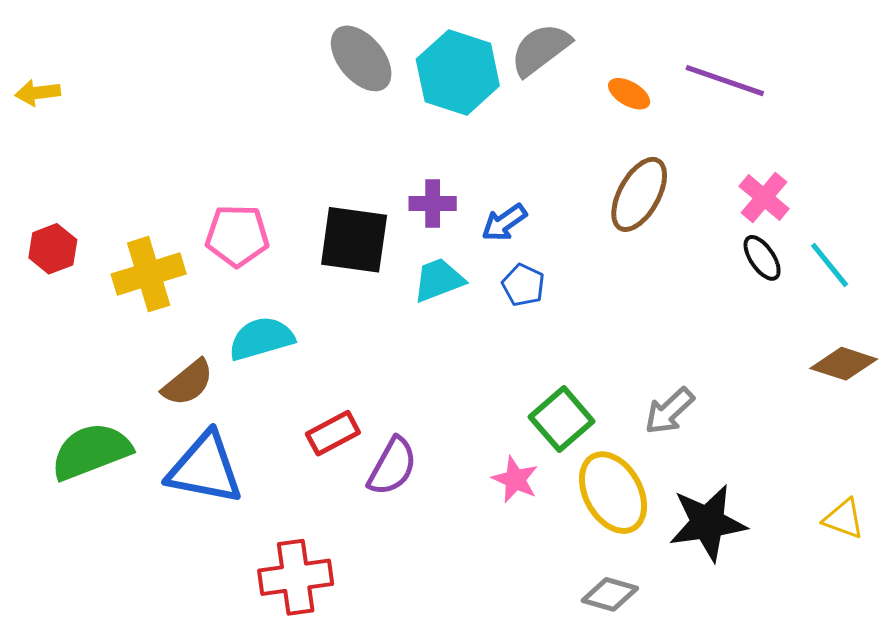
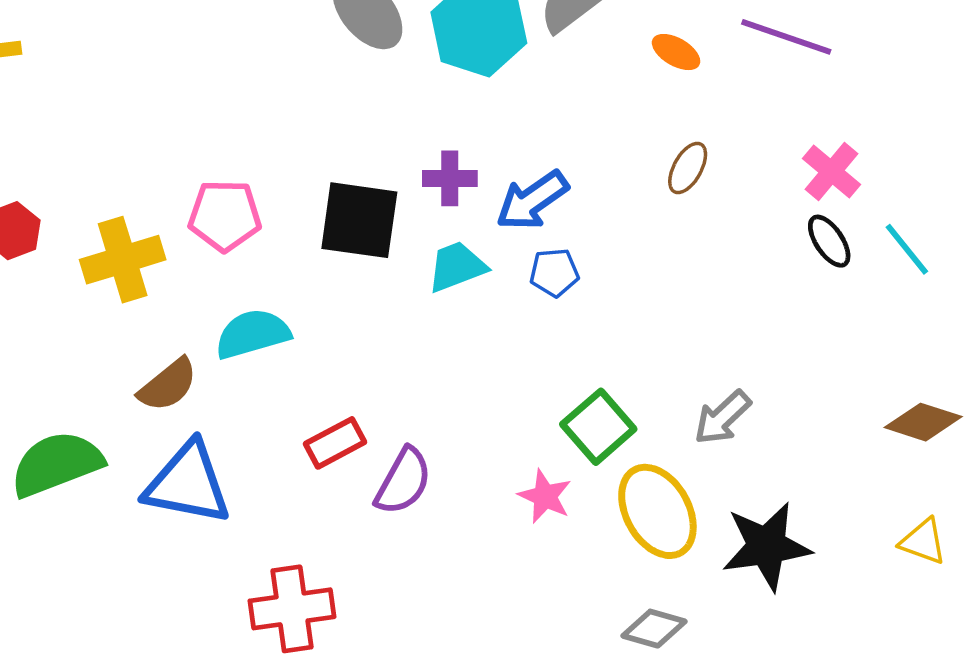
brown ellipse: (639, 194) -> (688, 168), size x0.6
blue arrow: (504, 223) -> (532, 201), size x1.4
blue pentagon: (523, 285) -> (554, 272), turned -30
brown diamond: (844, 364) -> (923, 422), moved

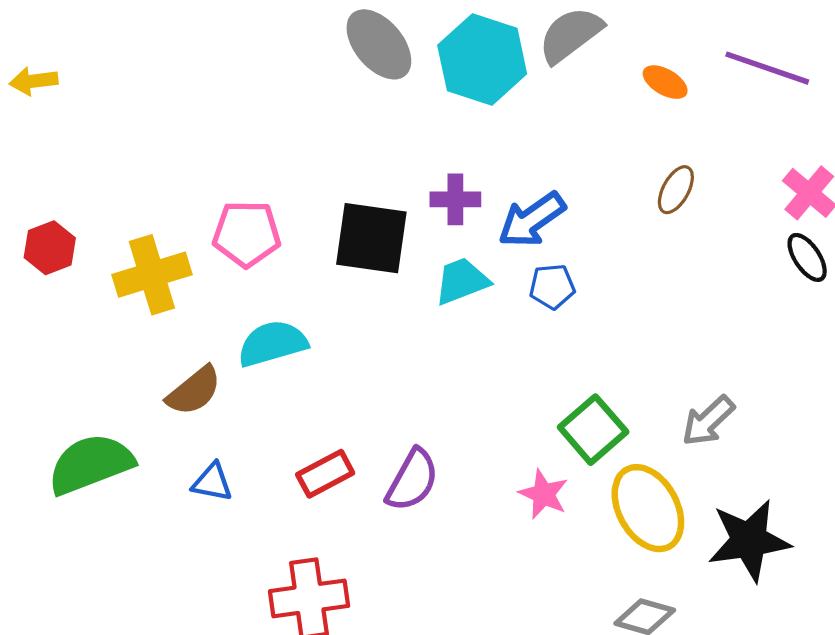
red rectangle: (335, 443) -> (325, 474), moved
blue triangle: (188, 484) -> (212, 482), size x0.5

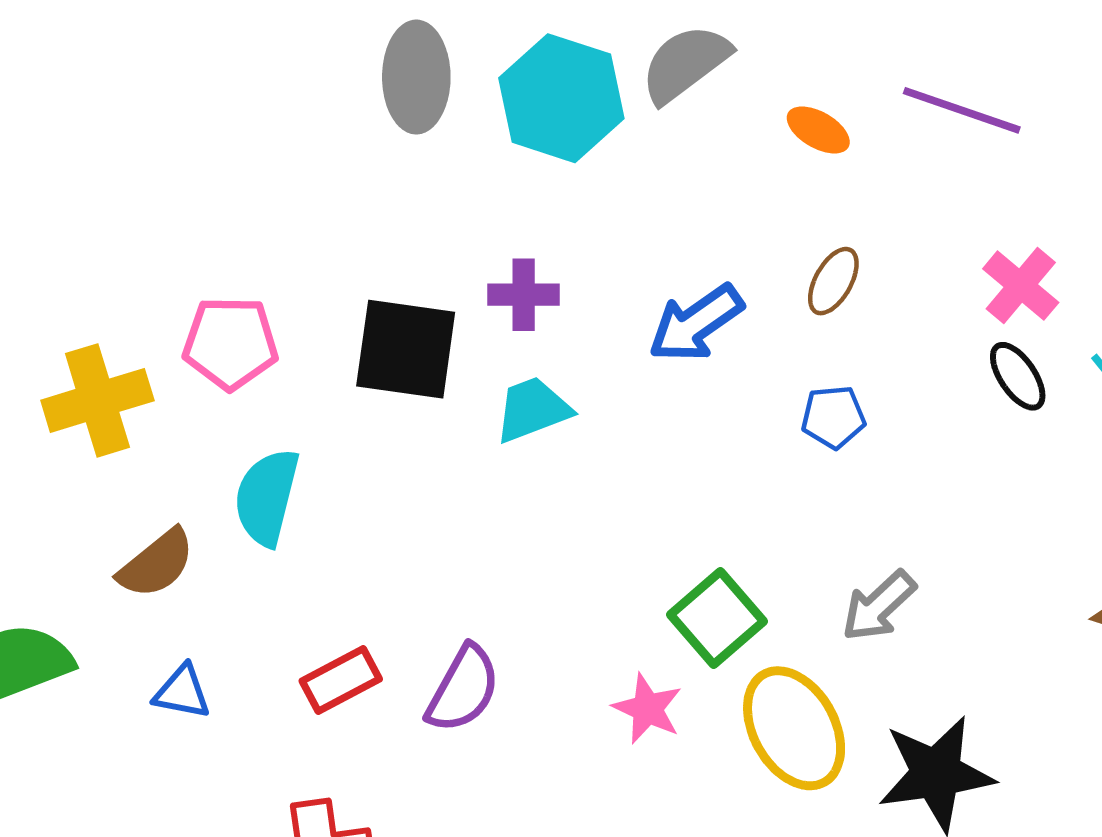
gray ellipse: (379, 44) -> (416, 77), turned 40
blue arrow: (532, 220) -> (696, 323), moved
blue pentagon: (552, 286) -> (833, 417), moved
cyan semicircle: (272, 343) -> (267, 497), turned -60

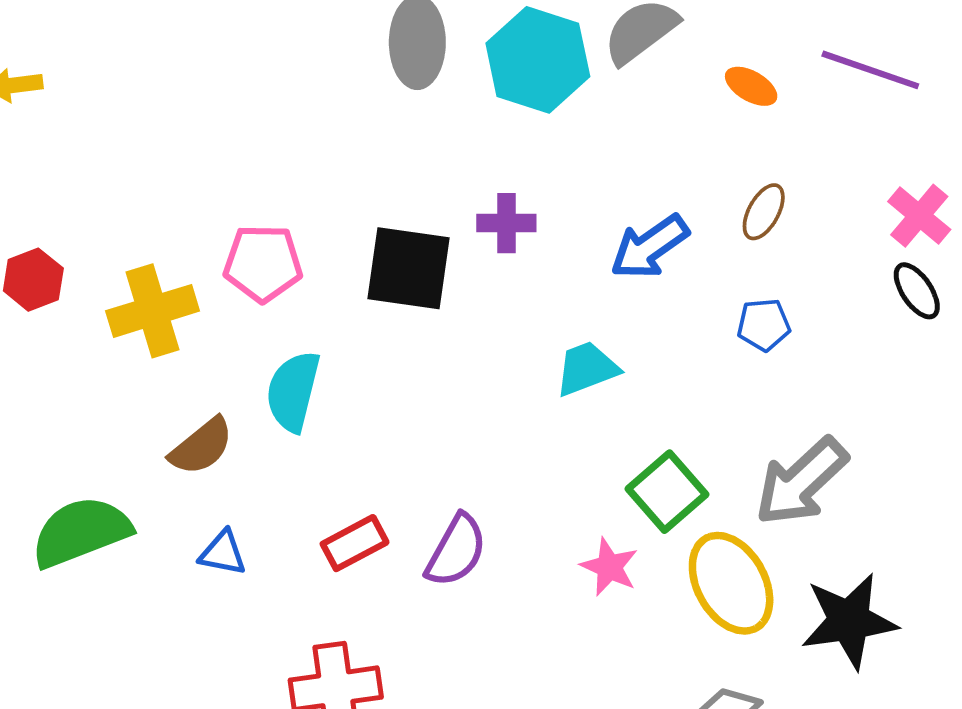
cyan trapezoid: (533, 409) -> (587, 369), moved
gray arrow: (879, 606) -> (801, 482), size x1.5

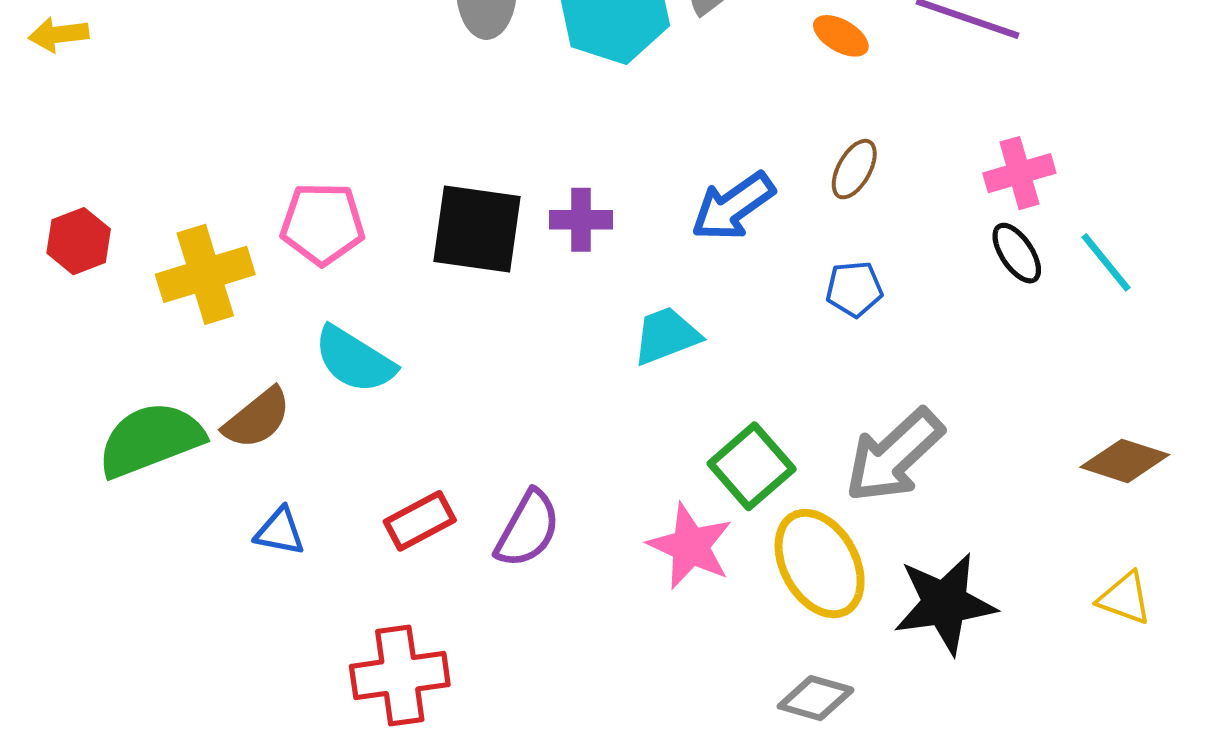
pink cross: (919, 216) -> (1019, 173), turned 34
purple cross: (506, 223) -> (581, 220), moved
cyan semicircle: (293, 391) -> (354, 360), turned -72
green semicircle: (81, 532) -> (151, 440), moved
pink star: (609, 567) -> (690, 546), size x1.4

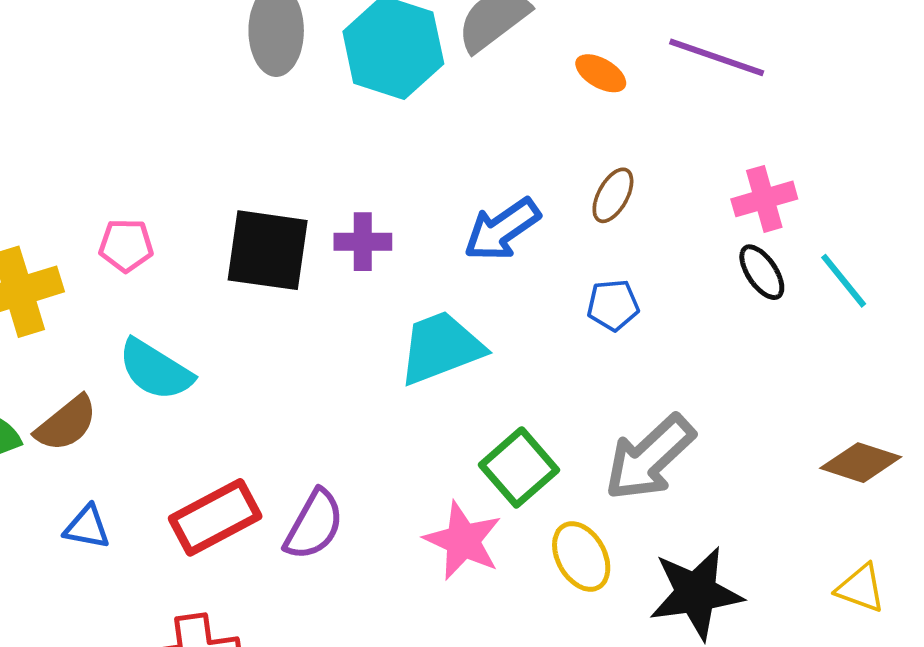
pink pentagon: (322, 224) -> (126, 245), size x0.7
cyan trapezoid: (666, 336) -> (441, 348), size x1.4
red rectangle: (420, 521) -> (215, 517), size x1.4
yellow ellipse: (820, 564) -> (581, 556), size x0.7

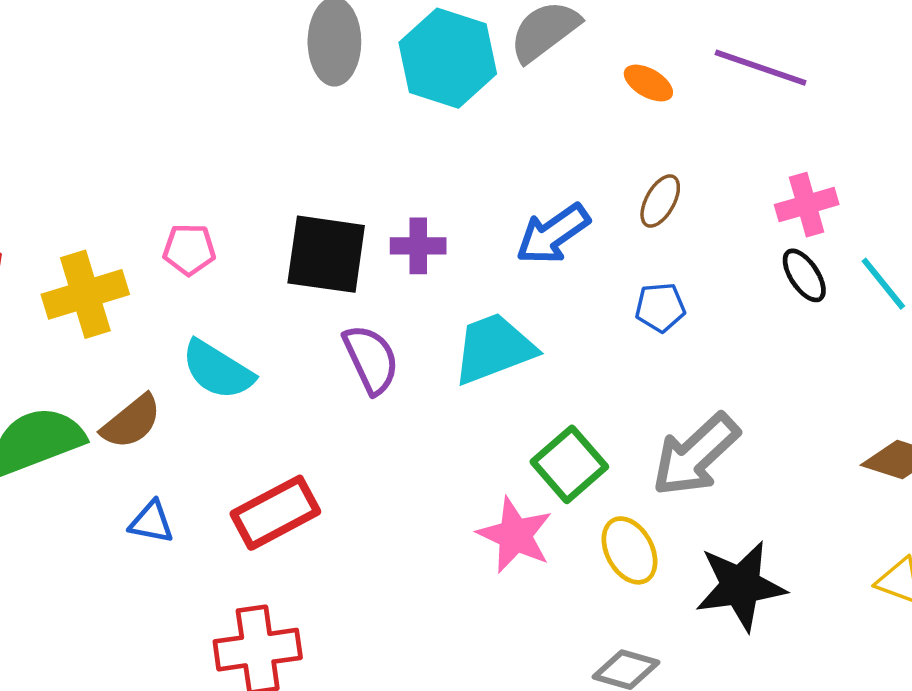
purple semicircle: (314, 525) -> (371, 359), moved, turned -54

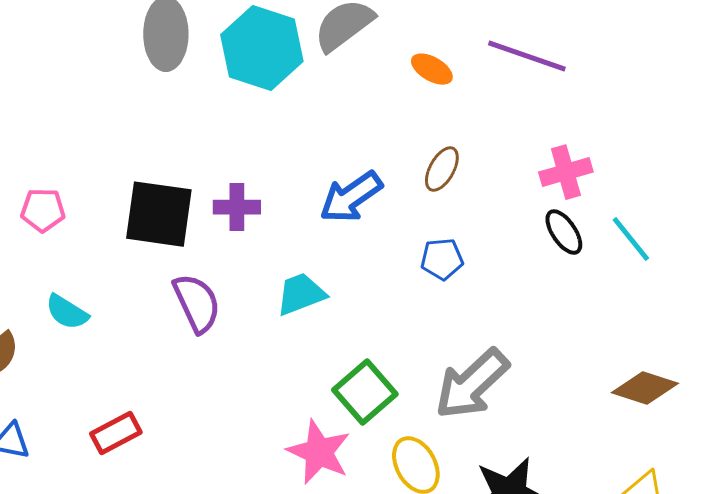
cyan trapezoid: (494, 349) -> (301, 294), size x0.7
cyan semicircle: (218, 370) -> (67, 312), size x0.7
red rectangle: (275, 513) -> (116, 433), size x0.7

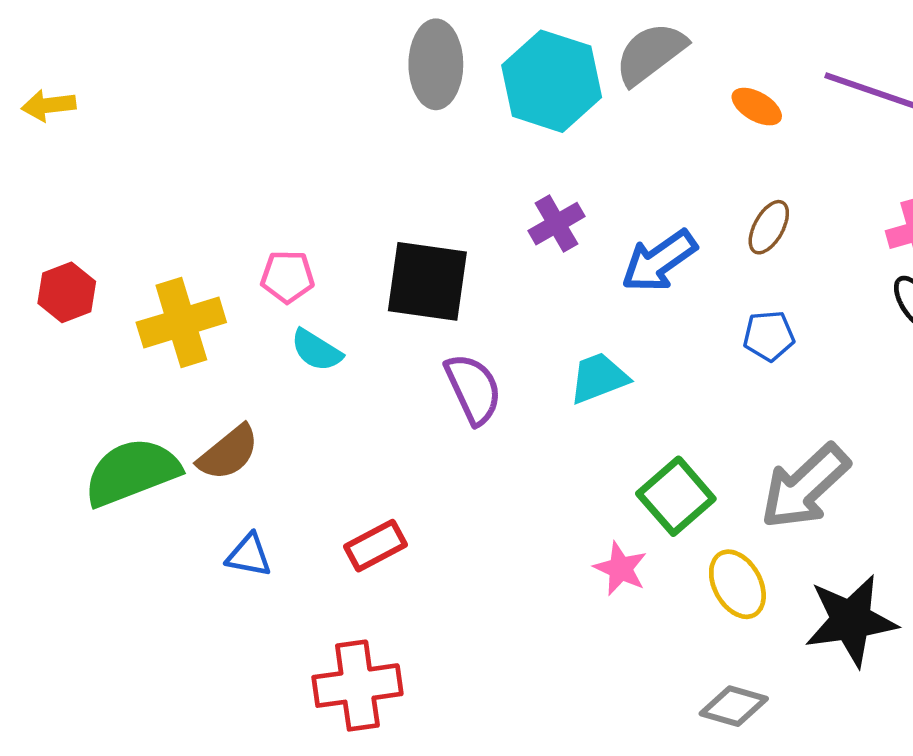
purple cross: (237, 207) -> (556, 224), moved, turned -30
cyan semicircle: (67, 312) -> (316, 350), moved
pink star: (319, 452) -> (620, 569), size x0.7

